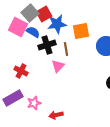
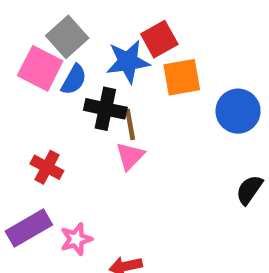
red square: (44, 14) -> (159, 39), moved
blue semicircle: (33, 32) -> (74, 80), turned 88
black cross: (47, 45) -> (105, 109), turned 30
brown line: (66, 49) -> (130, 125), moved

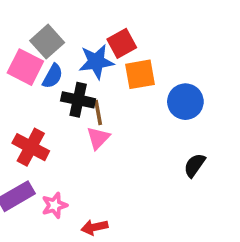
red cross: (47, 167) -> (31, 147), size x1.4

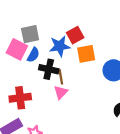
gray square: (47, 42) -> (30, 34), turned 30
red cross: (31, 147) -> (20, 98), turned -35

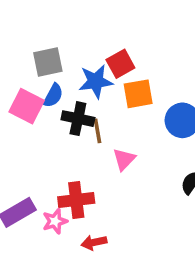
pink square: (17, 49) -> (27, 106), moved
pink triangle: (61, 92) -> (124, 159), moved
red cross: (20, 98) -> (76, 200), moved

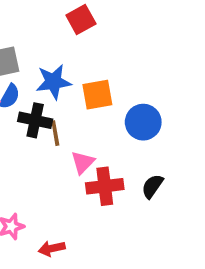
red square: (120, 64) -> (81, 20), moved
red cross: (76, 200) -> (105, 186), moved

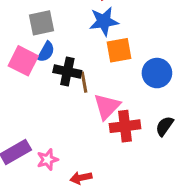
blue star: (53, 82) -> (104, 21), moved
pink triangle: (83, 162) -> (107, 106), size x1.4

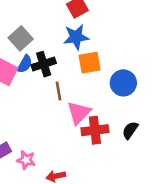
gray square: (42, 23) -> (21, 38), turned -30
black cross: (67, 71) -> (44, 64), moved, turned -30
pink star: (48, 160) -> (26, 160), turned 30

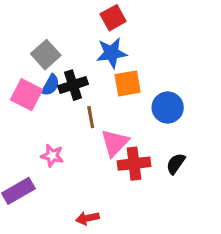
pink star: (26, 160) -> (52, 156), moved

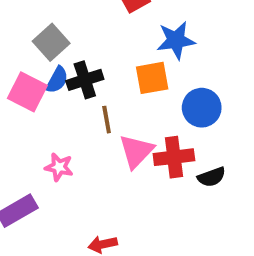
blue star: (112, 53) -> (176, 40), moved
red cross: (134, 164) -> (174, 157), moved
black semicircle: (176, 164) -> (212, 177), turned -145

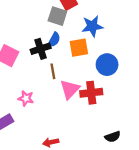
gray square: (51, 42) -> (57, 16), moved, turned -30
blue semicircle: (57, 80) -> (54, 40), moved
black semicircle: (212, 177) -> (113, 137), moved

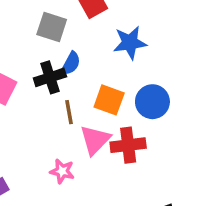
gray square: (57, 16) -> (52, 27), moved
orange square: (79, 48) -> (109, 100), moved, turned 30
pink star: (26, 98) -> (62, 171), moved

